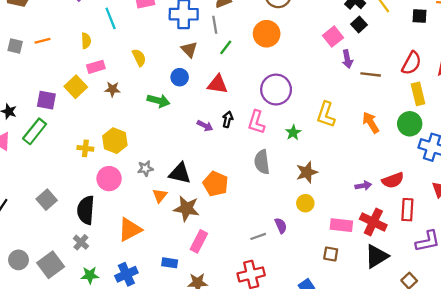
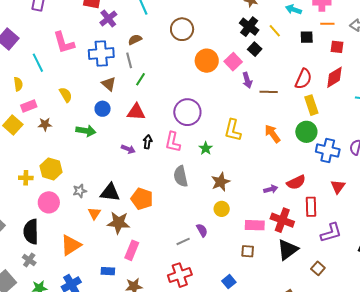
orange circle: (267, 34) -> (207, 61), moved

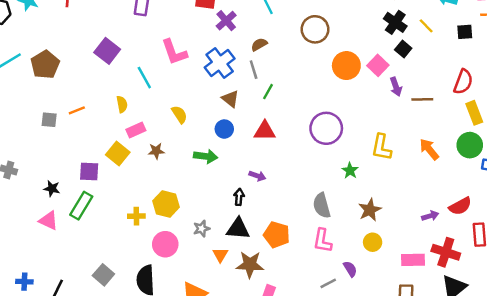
blue cross: (101, 54) -> (220, 63), turned -30
black arrow: (148, 142) -> (239, 197), moved
pink L-shape: (173, 142) -> (323, 241), moved

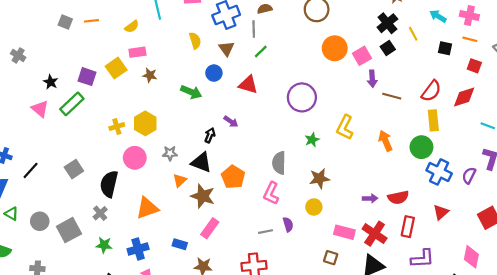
yellow semicircle: (122, 104) -> (132, 27), turned 48
yellow semicircle: (179, 114) -> (195, 41), moved
yellow cross: (136, 216) -> (117, 127), turned -32

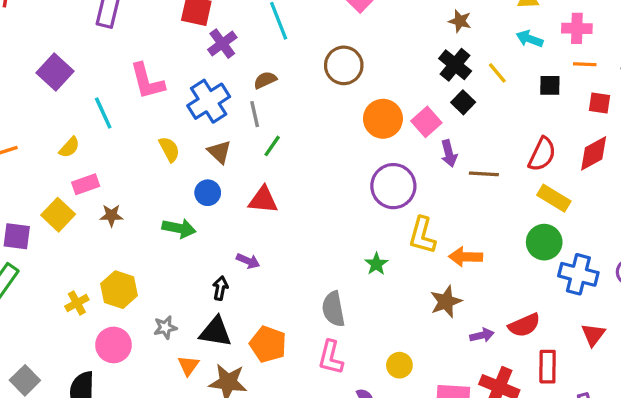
purple circle: (302, 97) -> (393, 186), moved
yellow rectangle: (433, 120) -> (554, 198), turned -42
orange arrow: (385, 141) -> (466, 257), moved, turned -54
brown star: (319, 178) -> (446, 302), moved

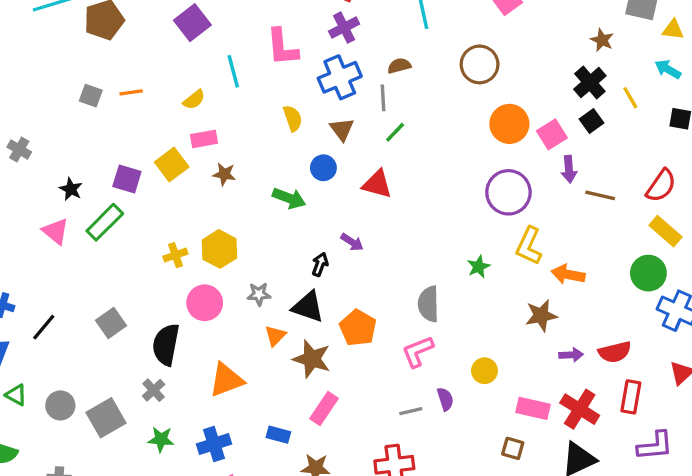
purple cross: (222, 44) -> (344, 28), moved
pink L-shape: (331, 357) -> (418, 351), turned 44

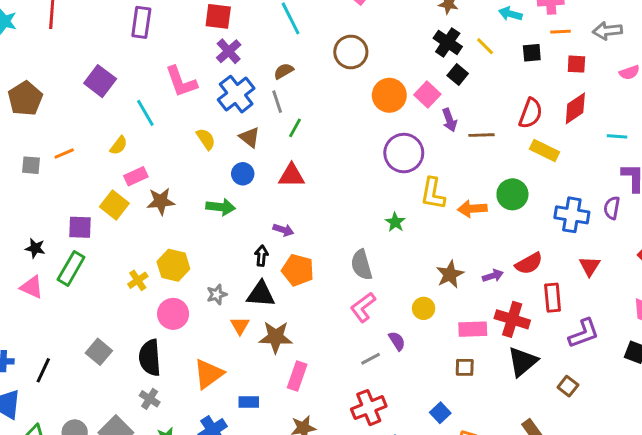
brown star: (224, 174) -> (161, 201), size x1.4
green circle: (648, 273) -> (512, 194), moved
brown star: (541, 315) -> (450, 274), moved
orange pentagon: (358, 328) -> (298, 270), moved
blue rectangle: (278, 435) -> (249, 402), moved

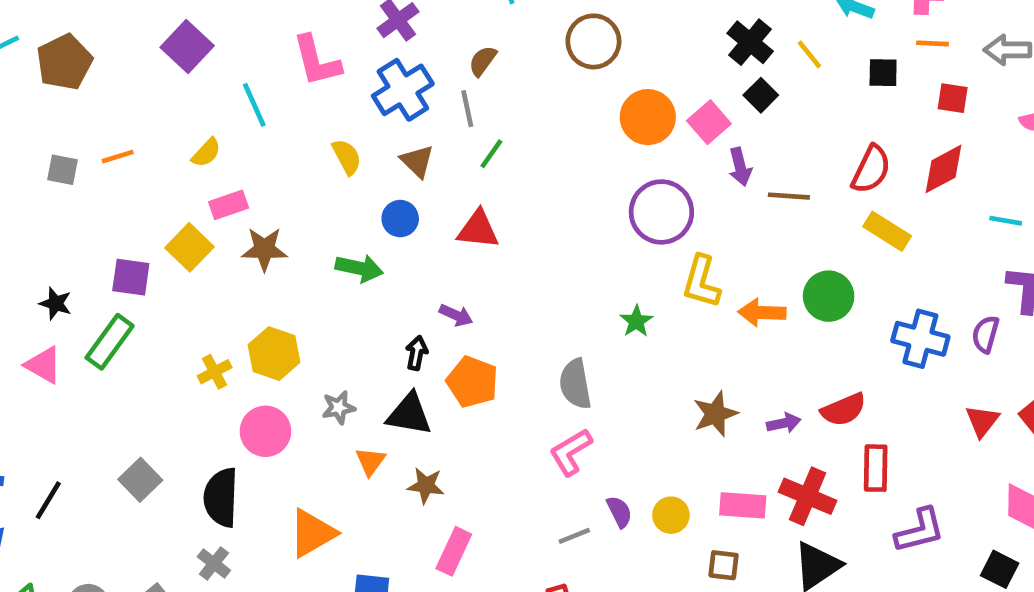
brown semicircle: (284, 71) -> (483, 61), turned -30
red triangle: (590, 266) -> (982, 421), moved
yellow circle: (424, 308) -> (671, 515), moved
brown star: (276, 337) -> (426, 486), size x0.7

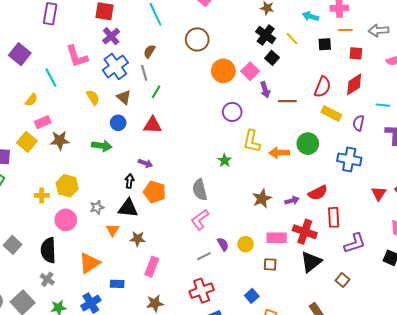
purple circle: (661, 212) -> (232, 112), size x0.7
purple semicircle: (986, 334) -> (359, 123), moved
yellow cross: (215, 372) -> (42, 195), turned 32

